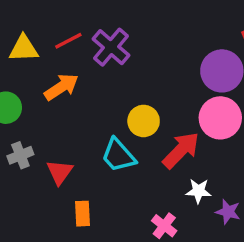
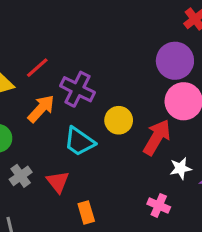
purple cross: (111, 47) -> (77, 89), moved
cyan trapezoid: (118, 155) -> (79, 142), moved

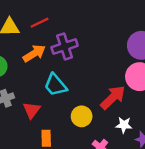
purple cross: (77, 89) -> (65, 47), turned 30
yellow circle: (119, 120) -> (82, 116), moved

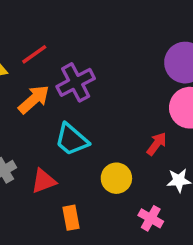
red arrow: (113, 97) -> (157, 144), size x0.6
red triangle: (32, 110) -> (44, 181), turned 42

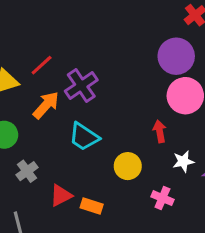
red arrow: (157, 144) -> (160, 131), turned -40
red triangle: (44, 181) -> (61, 195), moved
orange rectangle: (71, 218) -> (92, 206), turned -55

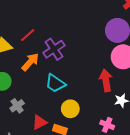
red arrow: (160, 131) -> (106, 80), size x1.5
yellow circle: (128, 166) -> (70, 109), moved

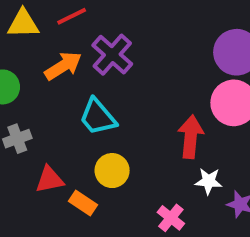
purple cross: (54, 49) -> (112, 55), turned -30

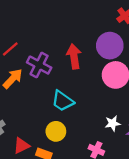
cyan trapezoid: (98, 117) -> (63, 101), moved
red arrow: (191, 137) -> (74, 56), moved

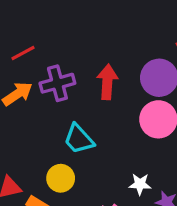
purple cross: (39, 65) -> (57, 83), turned 35

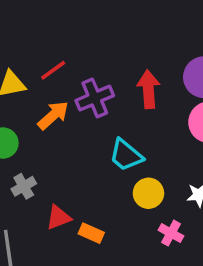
yellow circle: (61, 178) -> (148, 193), moved

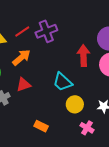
red arrow: (148, 89) -> (84, 56), moved
purple cross: (95, 98) -> (46, 31), moved
red triangle: (58, 218) -> (23, 85), moved

